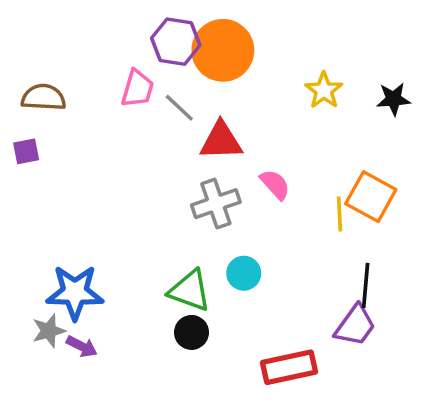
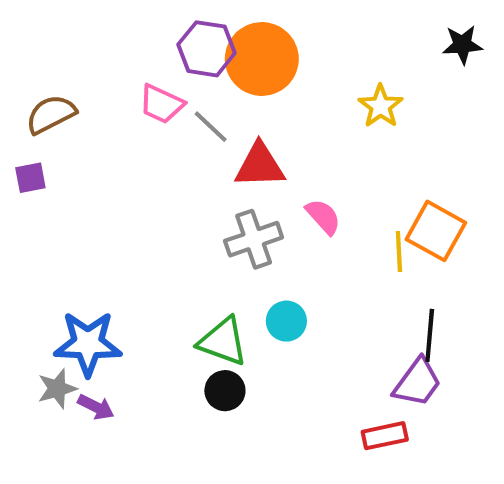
pink trapezoid: (138, 89) -> (161, 104), turned 99
brown semicircle: (43, 97) -> (51, 114), turned -30
black star: (393, 99) -> (462, 45), moved
red rectangle: (289, 367) -> (385, 436), moved, size x0.7

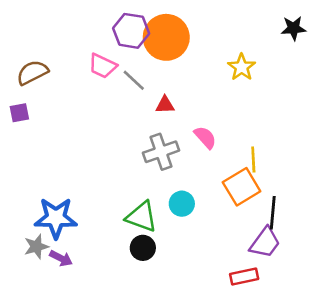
red triangle: (260, 165) -> (165, 105), size x0.6
orange square: (436, 231) -> (242, 187), moved, turned 30

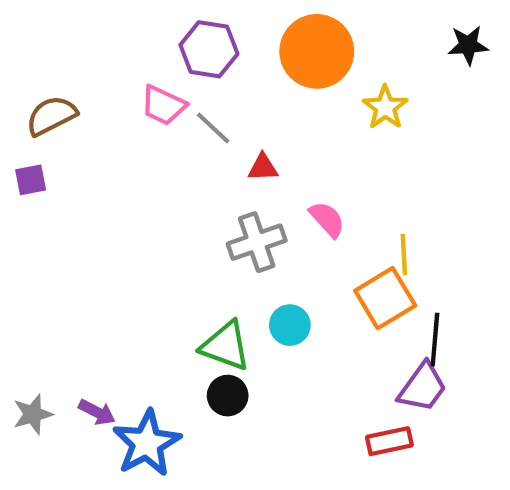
orange circle: (166, 37) -> (317, 51), moved
blue star: (56, 218) -> (147, 443), moved, turned -30
gray star: (36, 247) -> (33, 414), moved

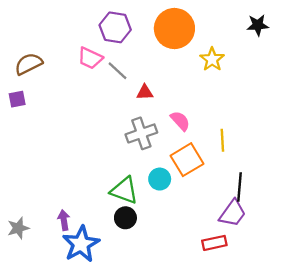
orange square: (385, 298) -> (187, 160), moved
purple arrow: (97, 412) -> (64, 220), moved, turned -126

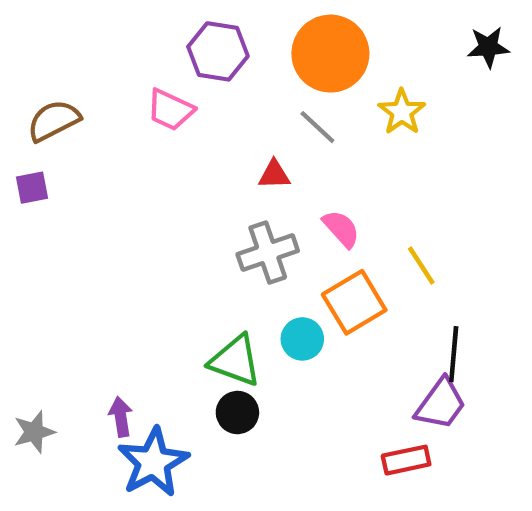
gray line: (117, 71) -> (317, 127), moved
yellow line: (222, 140) -> (421, 265), turned -30

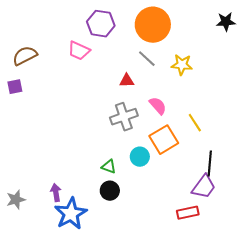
yellow star: (402, 112) -> (182, 65), moved, turned -30
green triangle: (235, 361) -> (109, 167), size x0.6

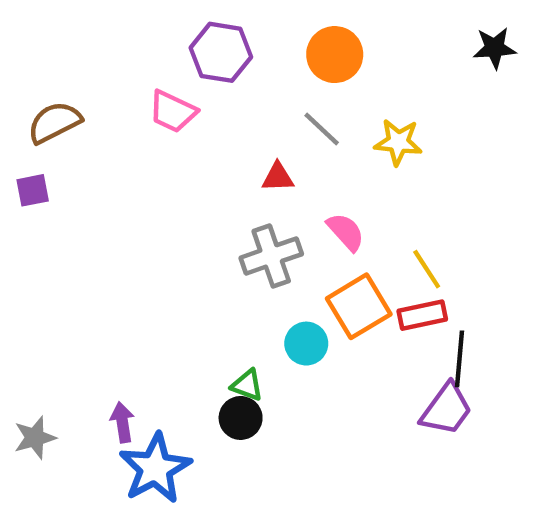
orange circle: (153, 25) -> (335, 55), size x0.7
green triangle: (109, 167) -> (247, 385), moved
red rectangle: (188, 213) -> (422, 315), moved

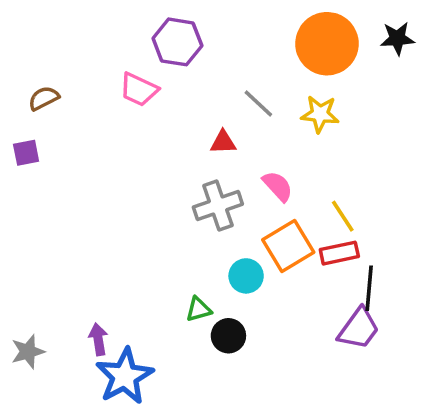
orange circle: (335, 55) -> (327, 44), moved, size x1.4
brown semicircle: (54, 122) -> (44, 98), size x0.7
green triangle: (247, 385) -> (199, 309), turned -36
black circle: (241, 418) -> (228, 336), moved

